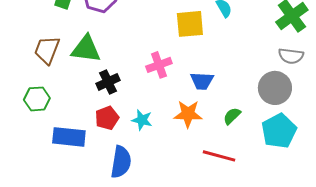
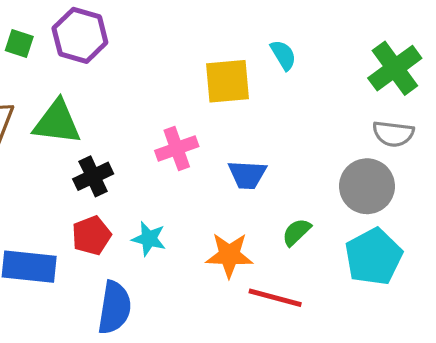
orange star: (188, 114) -> (229, 255), moved

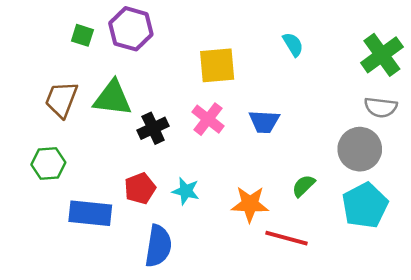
yellow square: (228, 81) -> (217, 65), moved
pink cross: (177, 148) -> (208, 119), turned -32
blue trapezoid: (247, 175) -> (264, 122), moved
black cross: (93, 176) -> (153, 128), moved

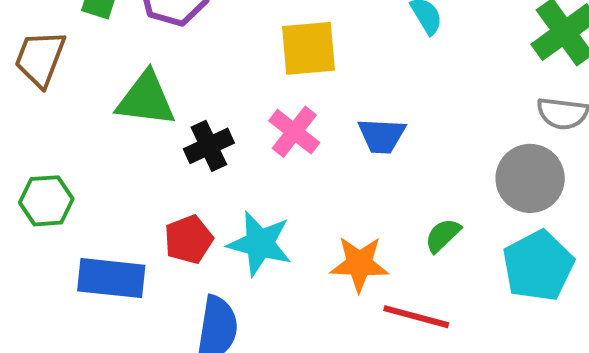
brown trapezoid: (61, 99) -> (40, 58), moved
cyan star: (186, 191) -> (260, 243), size x1.5

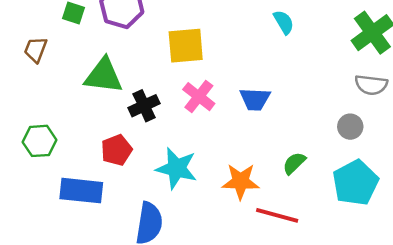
yellow square: (308, 48) -> (186, 46), moved
brown trapezoid: (40, 58) -> (36, 50), size x0.7
gray circle: (530, 178) -> (350, 127), size x0.6
red pentagon: (189, 239) -> (117, 150), moved

